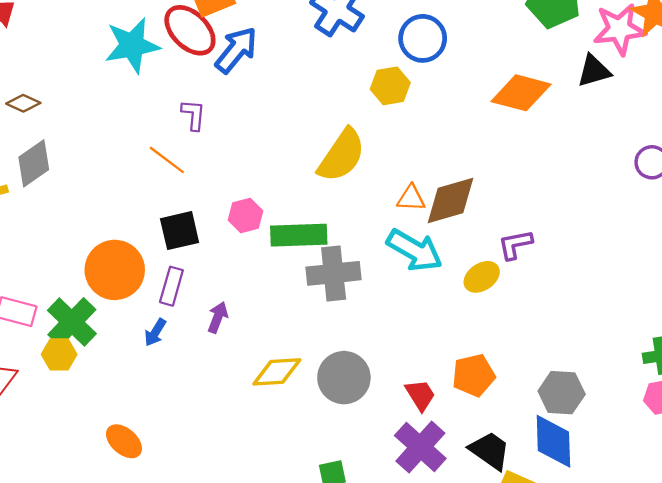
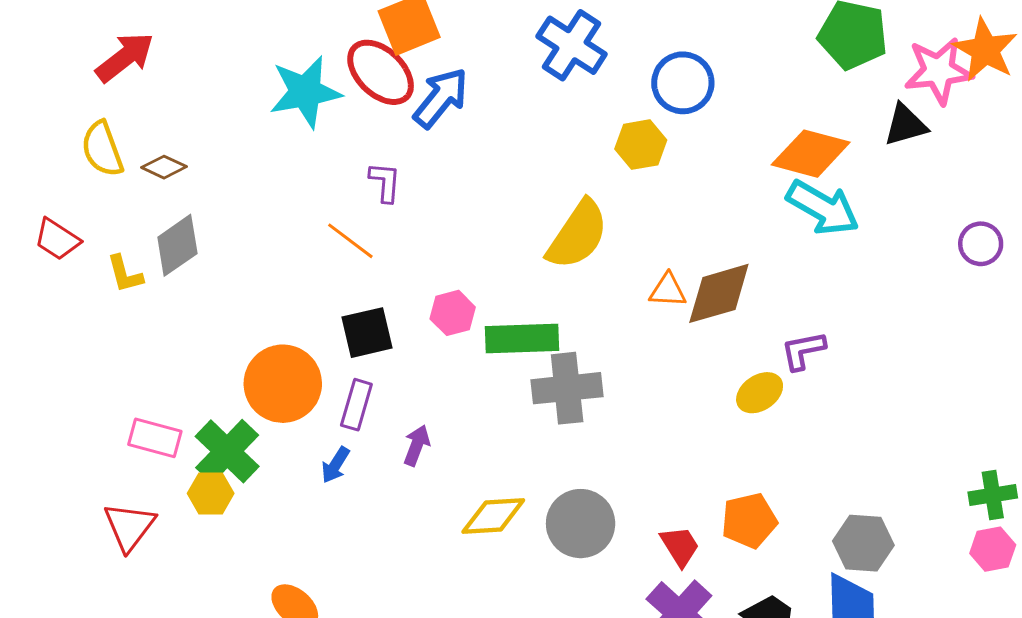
cyan arrow: (415, 250) -> (823, 208), moved

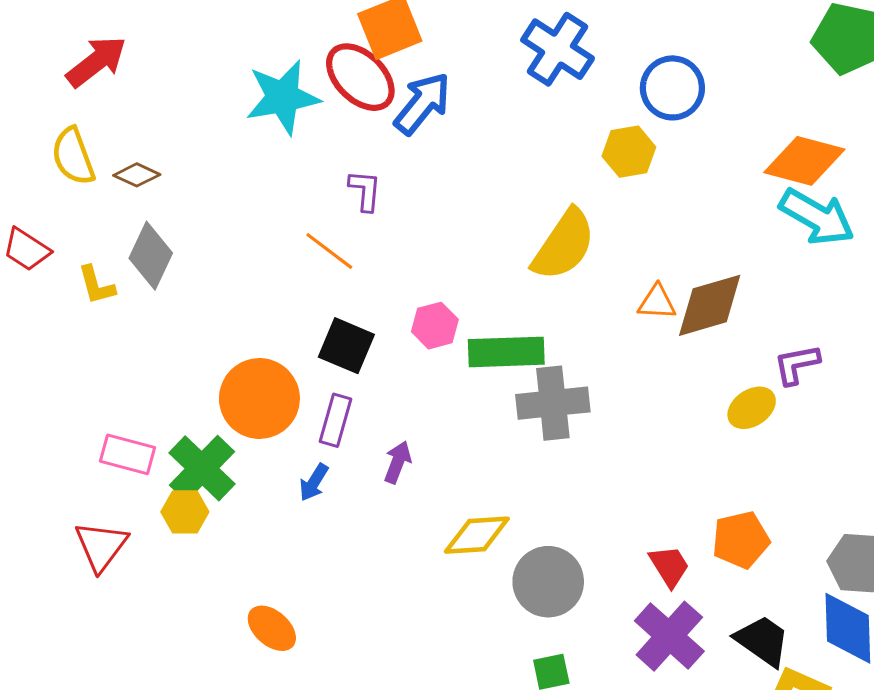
gray diamond: (177, 245) -> (151, 256), turned -30
black square: (367, 333) -> (346, 346), turned 36
gray circle: (581, 524) -> (548, 582), moved

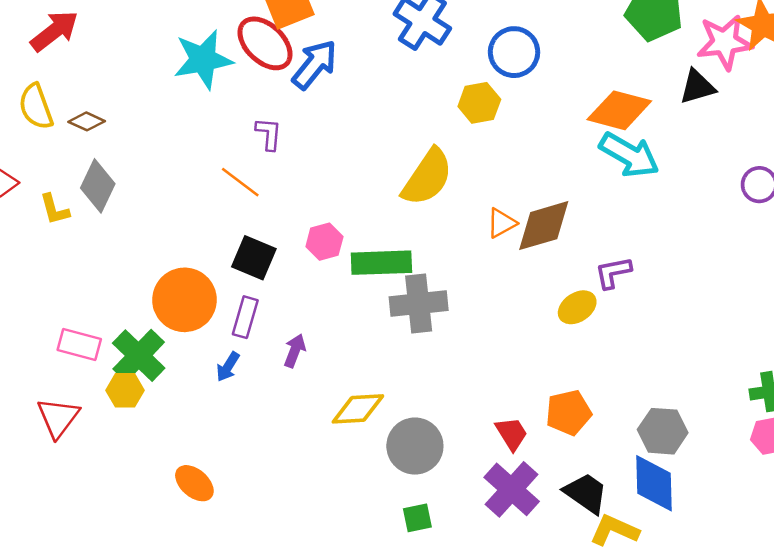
orange triangle: (657, 302) -> (502, 223), turned -32

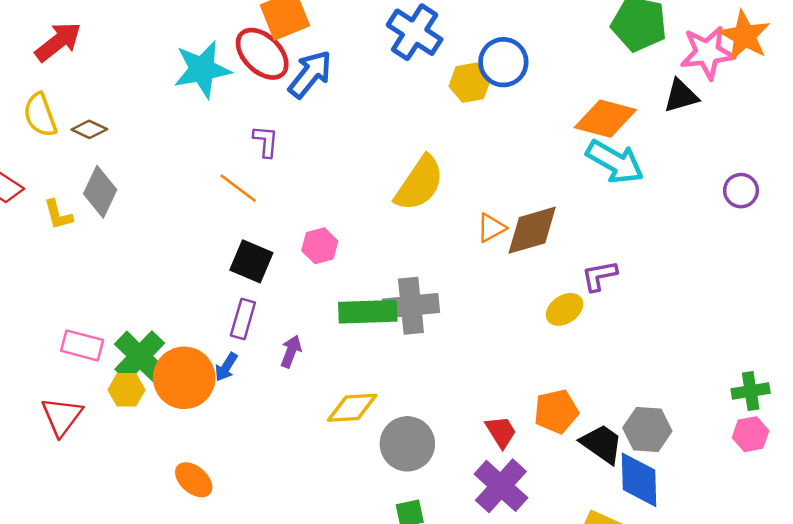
yellow hexagon: (479, 103) -> (470, 83), moved
green rectangle: (381, 263) -> (368, 312), moved
orange circle: (184, 300) -> (184, 378), moved
black trapezoid: (586, 493) -> (602, 444), moved

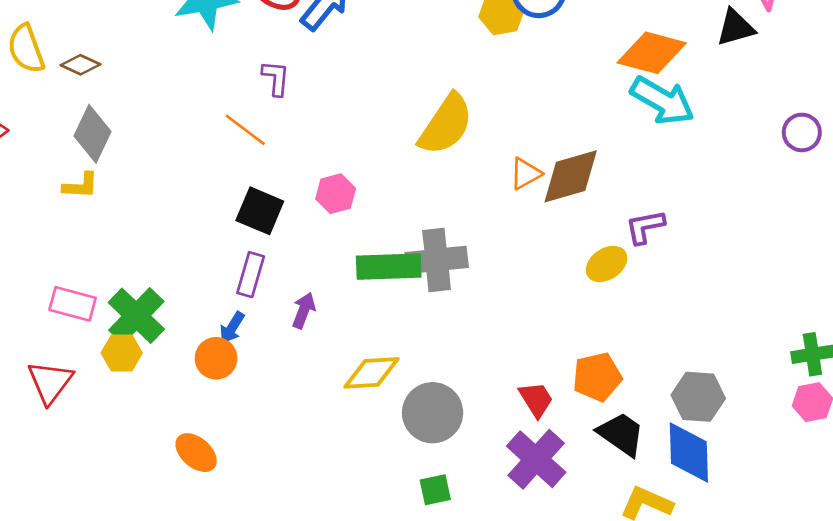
yellow L-shape: (58, 215) -> (81, 186), moved, turned -72
orange circle: (184, 378) -> (216, 358), moved, size x0.6
black trapezoid: (602, 444) -> (621, 434), moved

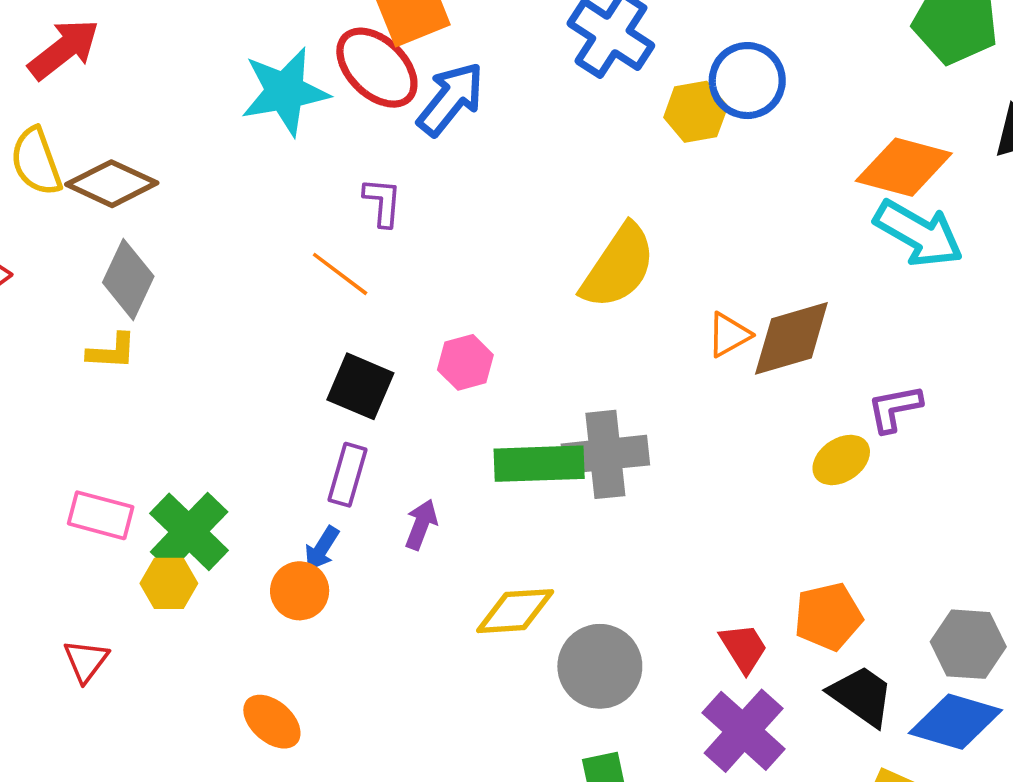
brown diamond: (81, 65) -> (112, 184), size x1.6
red triangle: (50, 382) -> (86, 661), moved, size x0.7
blue diamond: (689, 453) -> (955, 722), turned -72

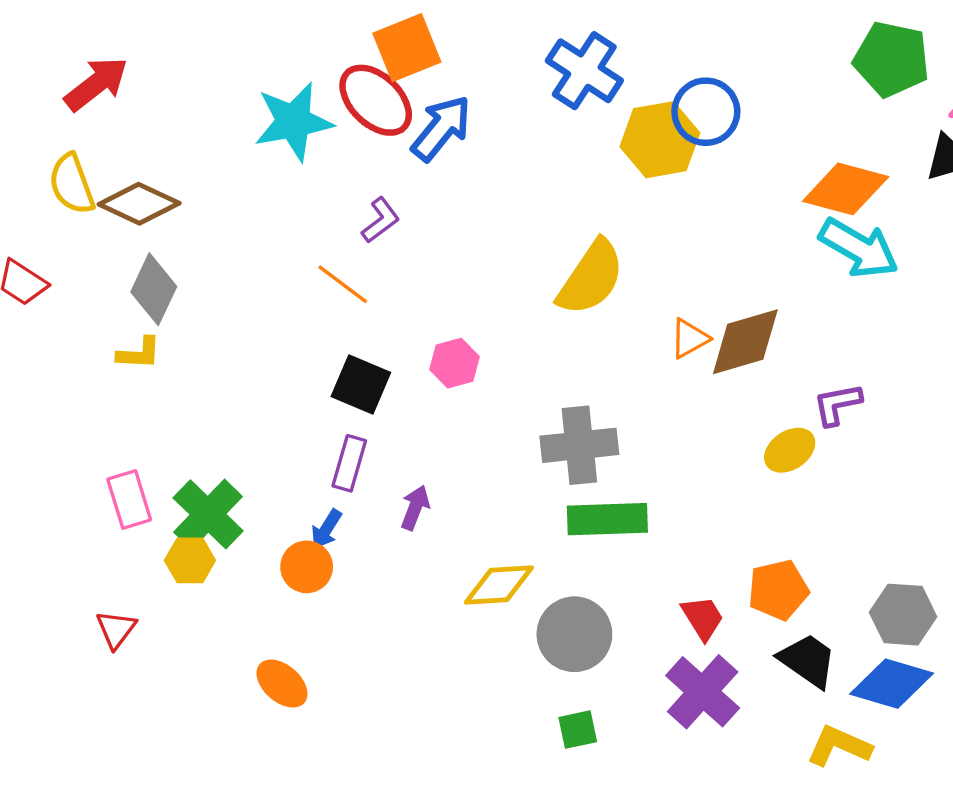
yellow hexagon: (696, 112) -> (660, 140), size x1.4
purple L-shape: (382, 202) -> (381, 220), turned 48
green rectangle: (539, 464) -> (607, 519), moved
pink rectangle: (101, 515) -> (129, 499), turned 58

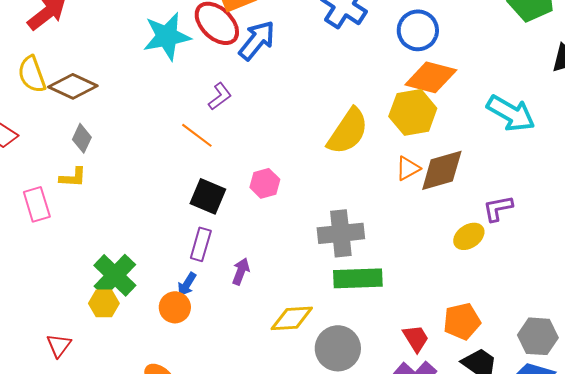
yellow hexagon: (660, 140) -> (413, 112), moved
orange diamond: (846, 189) -> (431, 77), moved
gray diamond: (154, 289) -> (82, 138), size x0.7
pink rectangle: (129, 499) -> (37, 204), moved

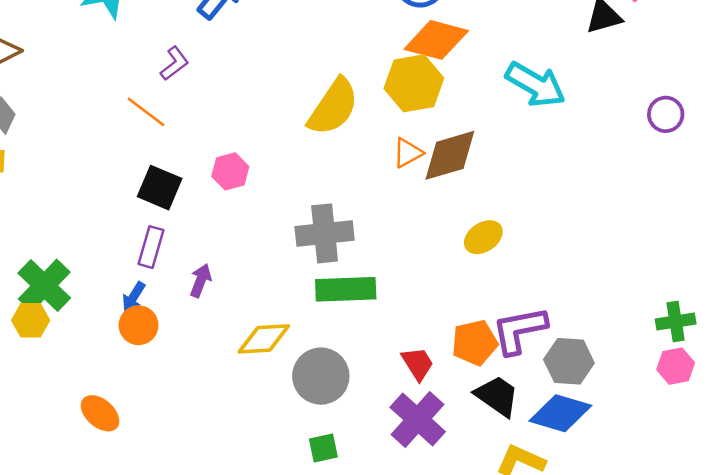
purple L-shape: (498, 208) -> (519, 330), moved, size x1.5
orange circle: (175, 307) -> (139, 325), moved

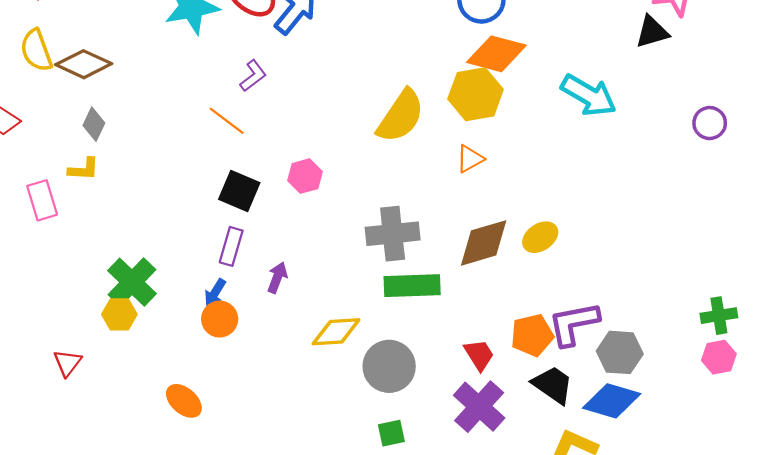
brown diamond: (450, 155) -> (484, 243), moved

